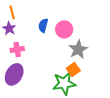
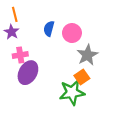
purple ellipse: (14, 74) -> (28, 73), moved

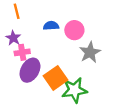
blue semicircle: (49, 29) -> (51, 26), turned 72
purple star: (11, 32) -> (13, 38), moved
orange square: (82, 77) -> (56, 78), moved, size x1.5

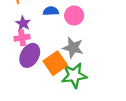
purple star: (13, 38) -> (23, 23), moved
gray star: (90, 52) -> (73, 48), moved, turned -30

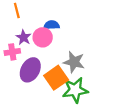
pink circle: (74, 16) -> (43, 37), moved
pink cross: (22, 38) -> (12, 52), moved

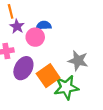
purple star: (24, 37) -> (17, 26), moved
gray star: (74, 62) -> (78, 61), moved

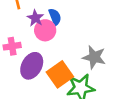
blue semicircle: (44, 25) -> (55, 17), turned 72
purple star: (17, 26) -> (35, 18), moved

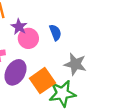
blue semicircle: (55, 17) -> (55, 33), moved

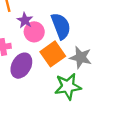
blue semicircle: (55, 33) -> (61, 26), size x1.6
orange square: (42, 81) -> (53, 54), moved

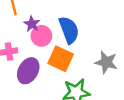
orange square: (53, 54) -> (61, 59), turned -30
gray star: (81, 57) -> (106, 62), moved

